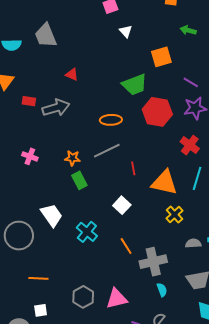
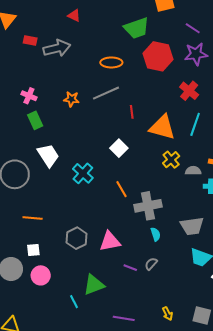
green rectangle: (79, 180) -> (35, 120), moved
gray semicircle: (193, 243) -> (193, 171), moved

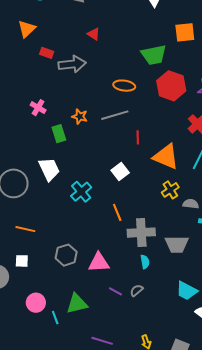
green rectangle: (35, 120) -> (59, 134), moved
gray trapezoid: (192, 226) -> (177, 244), moved
pink circle: (41, 275) -> (36, 303), moved

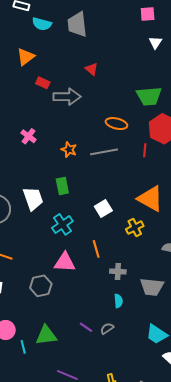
green rectangle: (59, 134) -> (62, 186), moved
red line: (138, 137) -> (145, 150), moved
yellow cross: (170, 190) -> (135, 228), moved
gray cross: (141, 233) -> (118, 271), size x0.6
pink triangle: (99, 263) -> (65, 262), moved

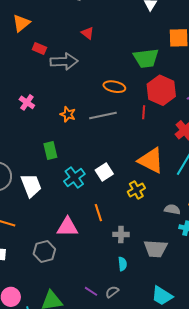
green rectangle: (62, 186) -> (50, 151), moved
white trapezoid: (33, 199) -> (31, 185), moved
cyan cross: (62, 224) -> (74, 178), moved

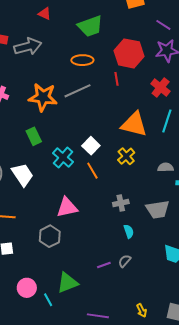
green trapezoid: (146, 58) -> (90, 26), moved
orange star: (68, 114) -> (43, 97), size x1.8
orange line: (98, 213) -> (92, 171), moved
purple line: (91, 291) -> (104, 265), turned -40

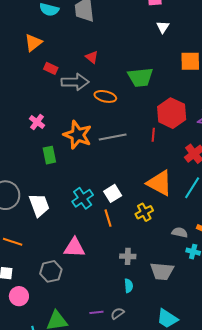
red triangle: (45, 14) -> (92, 57), moved
orange ellipse: (82, 60) -> (105, 96), moved
green rectangle: (34, 136) -> (49, 155), moved
pink circle: (27, 288) -> (19, 296), moved

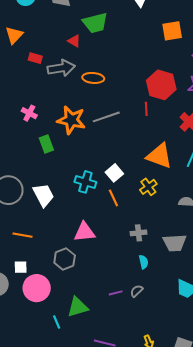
green trapezoid: (140, 77) -> (95, 23), moved
cyan cross: (83, 198) -> (85, 182), turned -30
pink circle: (19, 296) -> (37, 288), size x1.4

